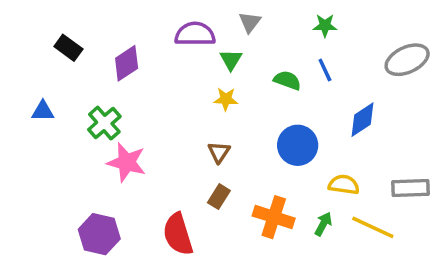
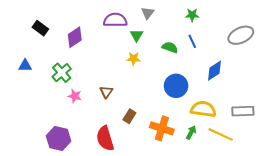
brown triangle: (219, 152) -> (106, 92), moved
pink star: (127, 162) -> (75, 96), size x0.6
yellow semicircle: (344, 185) -> (203, 109), size x1.4

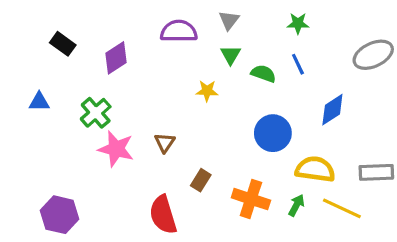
green triangle: (137, 35) -> (231, 55), moved
pink star: (75, 96) -> (116, 149), size x1.6
purple hexagon: (59, 138) -> (60, 215), moved

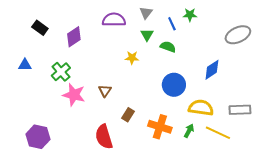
blue line: (298, 64) -> (172, 24), moved

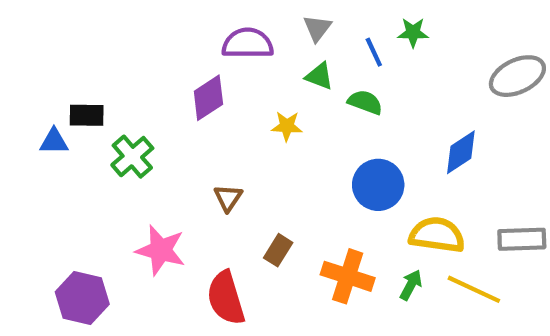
black rectangle: (40, 28) -> (87, 115), moved, turned -35
green triangle: (147, 35) -> (319, 76), turned -40
purple diamond: (74, 37) -> (208, 98), moved
pink star: (74, 95) -> (161, 250), moved

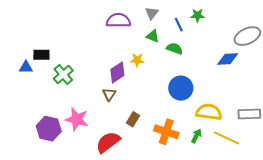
purple diamond: (208, 98) -> (117, 72), moved
blue diamond: (461, 152) -> (228, 59), moved, turned 30
purple hexagon: (82, 298) -> (49, 129), moved
red semicircle: (226, 298) -> (108, 142), turned 70

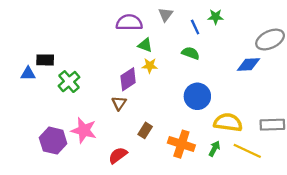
green triangle: (153, 36) -> (145, 45), moved
red semicircle: (108, 142) -> (118, 155), size x0.7

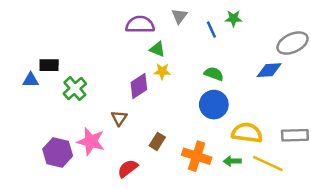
green semicircle: (191, 53) -> (214, 74), moved
brown triangle: (119, 103) -> (119, 118), moved
green arrow: (214, 149) -> (232, 161), turned -119

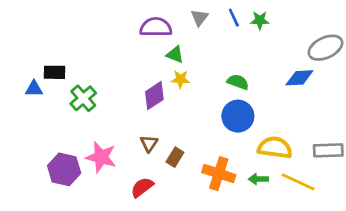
blue line: (211, 30) -> (234, 18), moved
brown triangle: (119, 118) -> (149, 143), moved

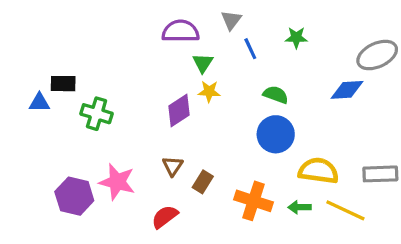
blue line: (234, 18) -> (250, 49), moved
green star: (260, 20) -> (296, 38), moved
green triangle: (175, 55) -> (203, 63), turned 42
green cross: (83, 98) -> (97, 114), turned -32

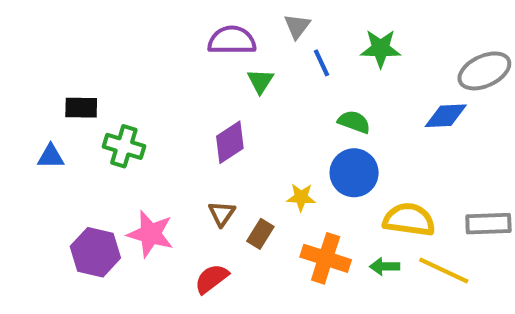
green star: (296, 38) -> (381, 49), size x1.4
yellow star: (209, 91) -> (301, 197), moved
blue triangle: (39, 103) -> (51, 156), moved

